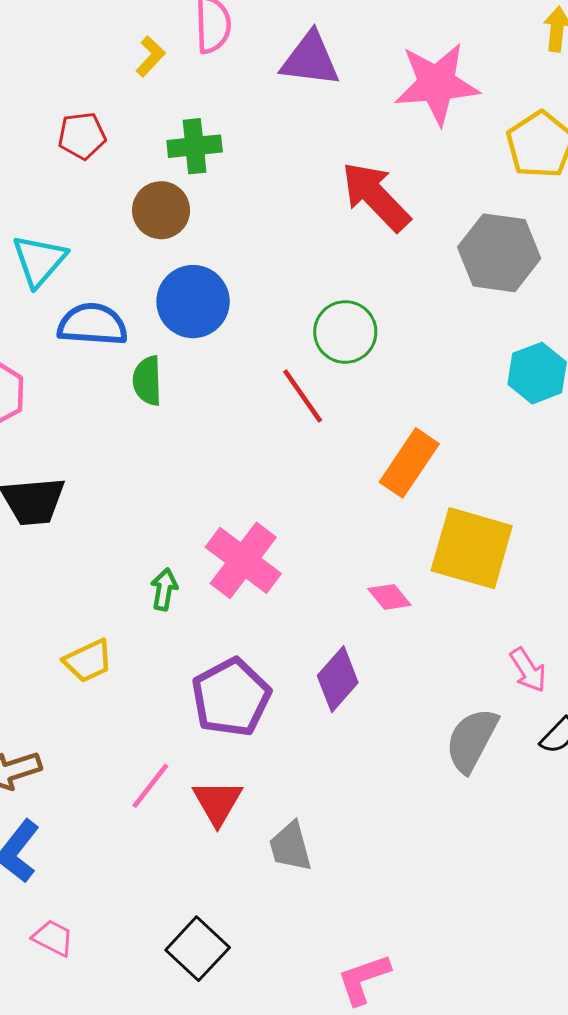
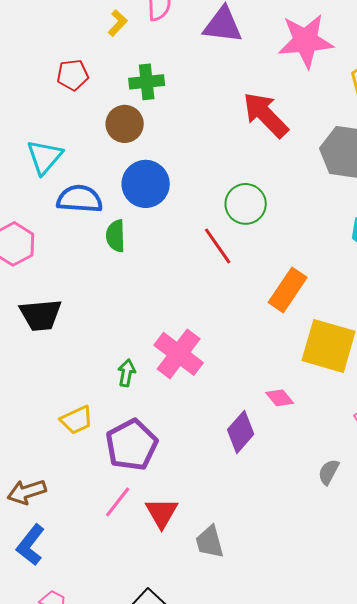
pink diamond: (389, 597) -> (280, 398), moved
purple pentagon: (231, 697) -> (132, 445), moved
gray semicircle: (472, 740) -> (329, 472), size x0.6

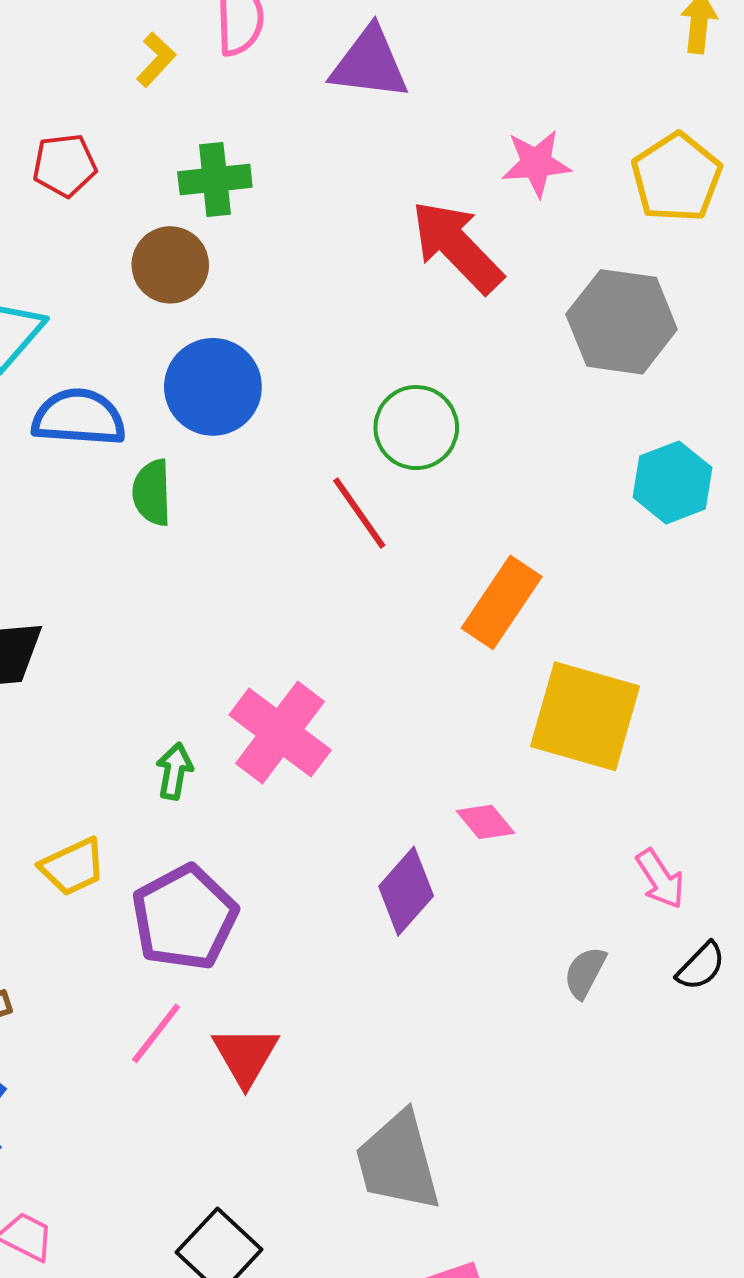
pink star: (306, 41) -> (536, 163), moved, size x0.6
gray trapezoid: (210, 542) -> (398, 1161), moved, size x1.5

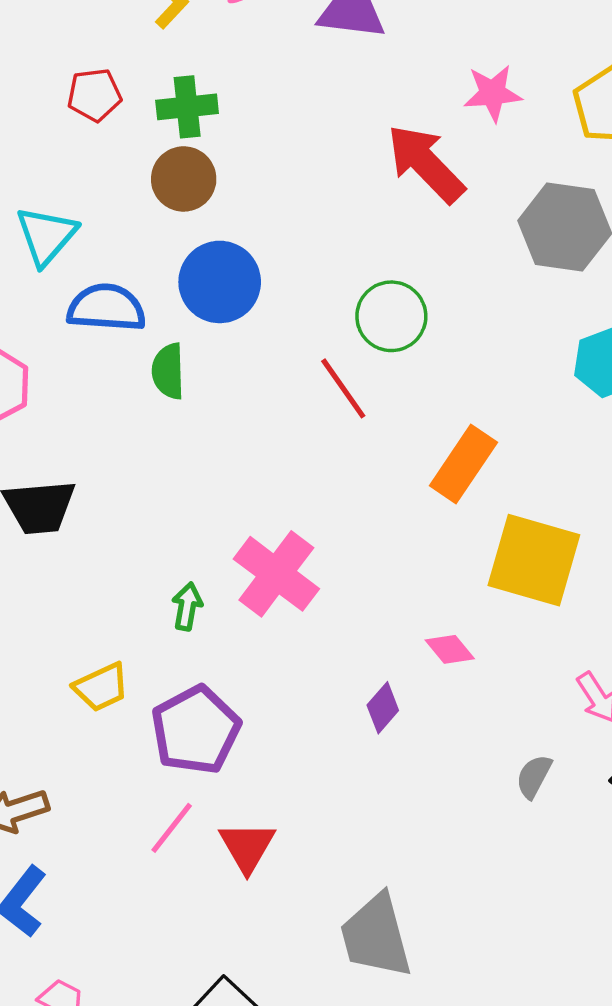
green cross: (215, 179) -> (187, 107), moved
purple diamond: (406, 891) -> (383, 708), size x0.7

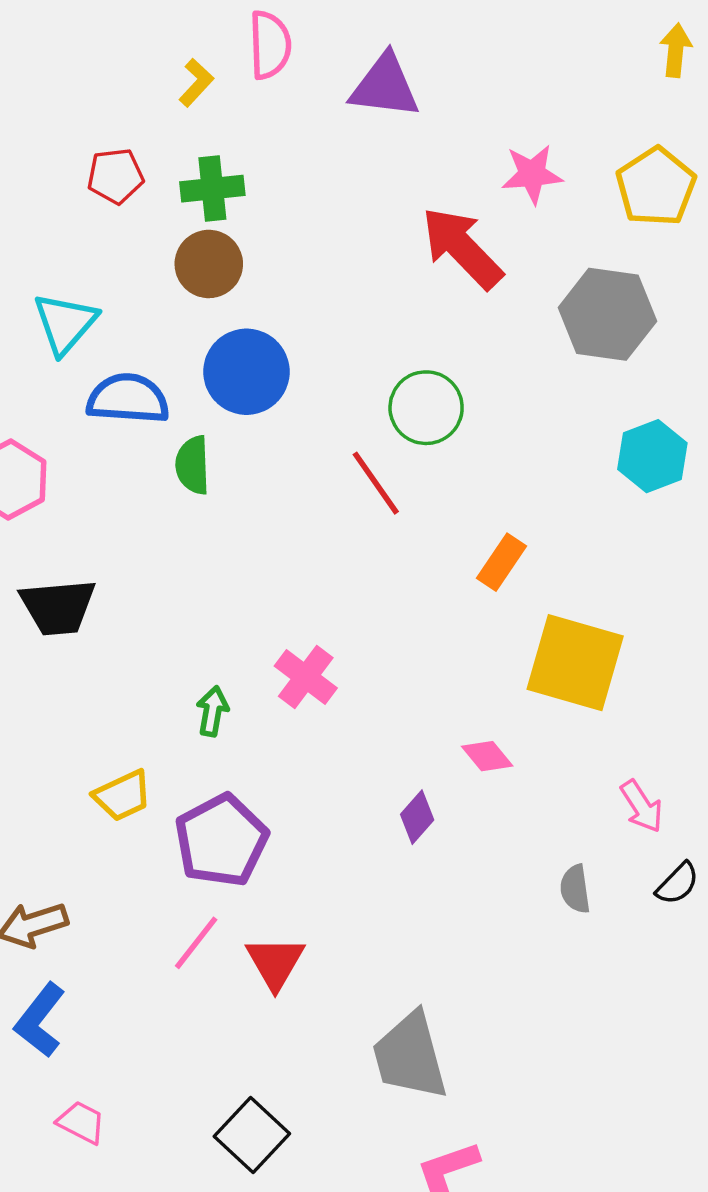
orange rectangle: (463, 464) -> (501, 562), size x0.7
pink cross: (276, 574) -> (306, 677), size x0.7
gray semicircle: (534, 776) -> (575, 889), turned -36

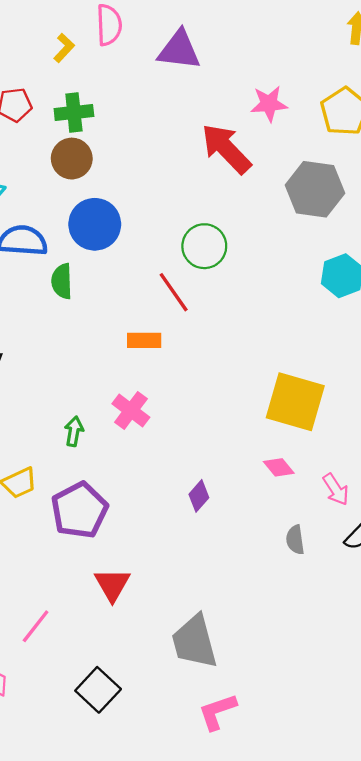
orange rectangle: (501, 562) -> (144, 340), moved, turned 56
pink diamond: (487, 756) -> (279, 467), moved
pink line: (196, 943) -> (36, 626), moved

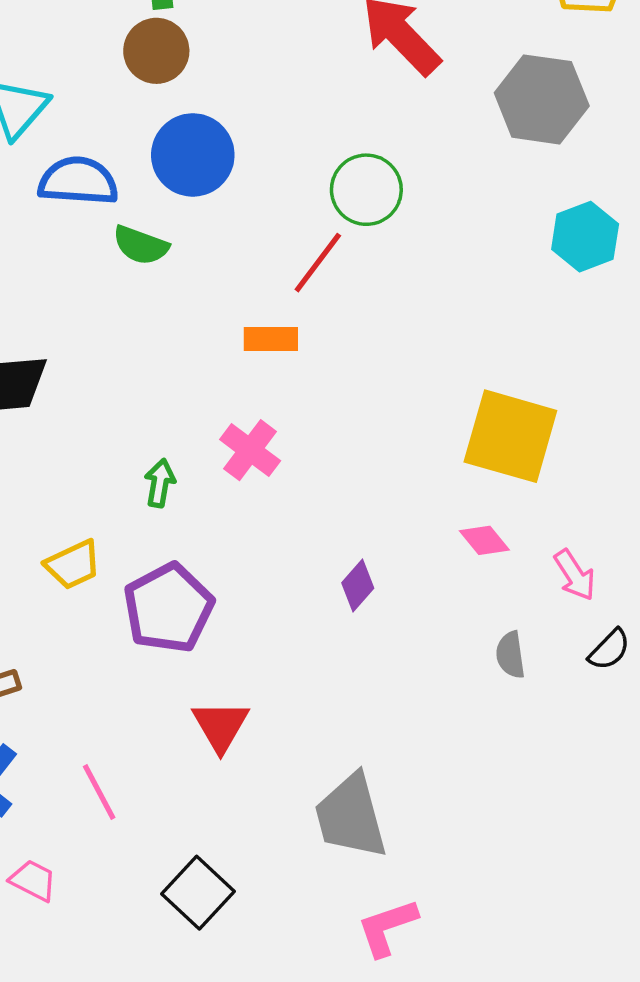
green semicircle: (62, 281) -> (141, 245), turned -68
red line: (174, 292) -> (318, 263), turned 72
pink line: (36, 626) -> (99, 792), turned -66

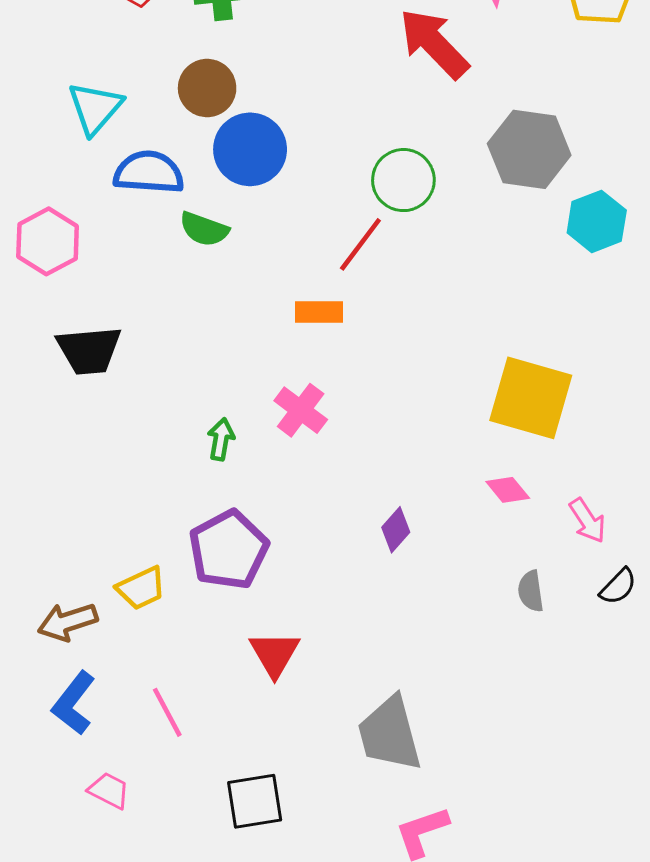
brown circle: (156, 51) -> (207, 88), moved
gray hexagon: (542, 99) -> (529, 149), moved
yellow trapezoid: (73, 565) -> (141, 588), moved
black square: (198, 893) -> (255, 801), turned 38

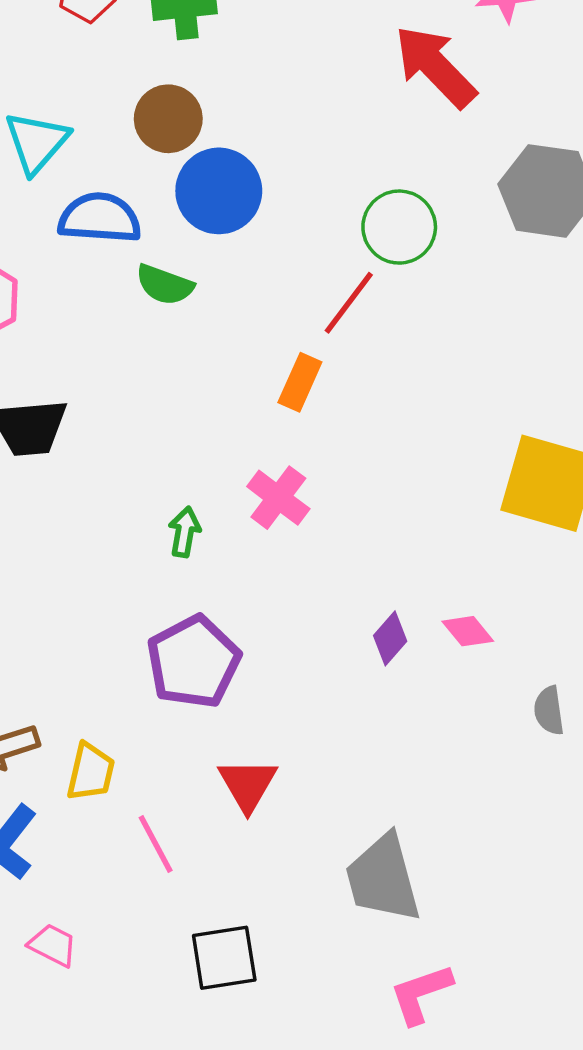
orange rectangle: (319, 312) -> (300, 382), turned -66
pink diamond: (508, 490) -> (468, 631), moved
yellow trapezoid: (141, 588) -> (91, 772), moved, turned -52
pink line: (167, 712) -> (156, 844), moved

